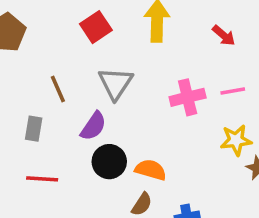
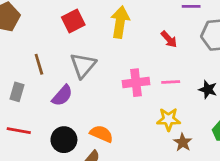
black circle: (109, 162) -> (64, 140), moved

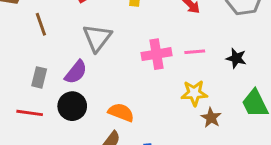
brown line: (39, 64) -> (41, 24), moved
gray rectangle: (17, 92) -> (39, 77), moved
black circle: (64, 140) -> (72, 106), moved

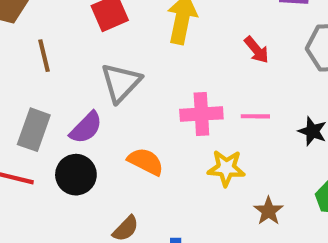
gray rectangle: (39, 77) -> (34, 130), size x1.4
yellow star: (194, 93) -> (226, 168), moved
orange semicircle: (121, 112) -> (146, 162), moved

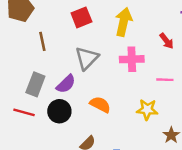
pink cross: (201, 114) -> (132, 59), moved

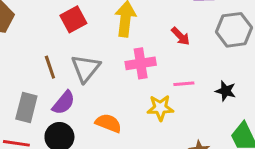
brown line: (42, 41) -> (50, 67), moved
yellow star: (147, 110) -> (160, 108), moved

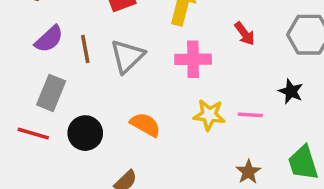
pink line: (184, 84) -> (250, 115), moved
black star: (226, 91) -> (291, 91), moved
purple semicircle: (64, 103) -> (49, 39), moved

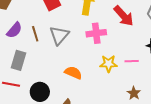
red arrow: (245, 34) -> (124, 16), size x1.6
black circle: (85, 133) -> (40, 92), moved

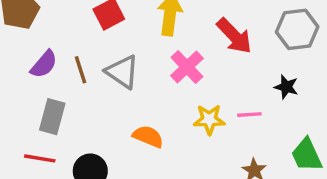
pink cross: (96, 33) -> (187, 67), turned -36
gray triangle: (59, 35) -> (122, 72), turned -35

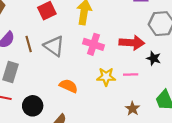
red arrow: (234, 36) -> (132, 43), moved, turned -45
pink cross: (187, 67) -> (93, 44), turned -30

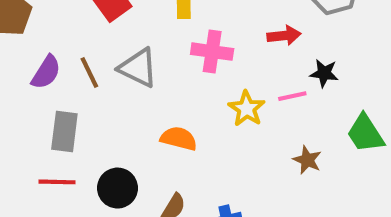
red arrow: (132, 43) -> (284, 36), size x0.7
black star: (154, 58) -> (324, 73), moved
yellow star: (106, 77) -> (247, 109), turned -30

